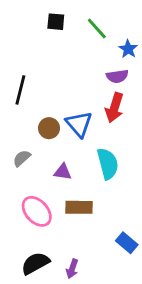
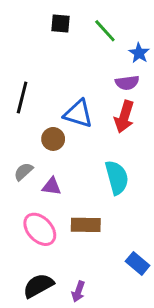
blue triangle: (79, 124) -> (78, 114), moved, turned -32
purple triangle: (63, 172) -> (52, 186), moved

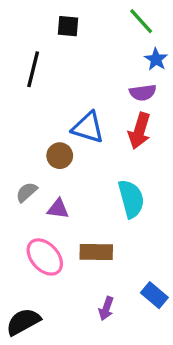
green line: (105, 31) -> (141, 21), moved
black line: (22, 97) -> (33, 69), moved
black semicircle: (38, 286) -> (23, 322), moved
purple arrow: (78, 292) -> (106, 308), moved

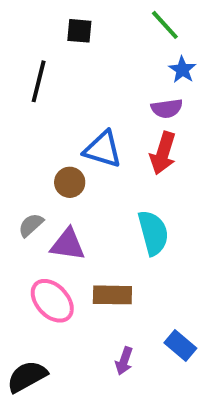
purple triangle: (58, 209) -> (68, 244), size x1.4

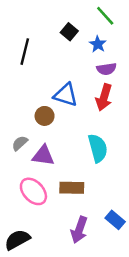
black square: (79, 31) -> (69, 32), moved, turned 35
blue star: (182, 70) -> (98, 44), moved
purple arrow: (124, 361) -> (79, 230), size x1.5

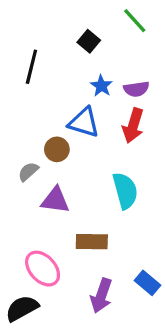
blue star: (98, 44) -> (101, 86), moved
gray semicircle: (20, 143) -> (28, 172), moved
pink ellipse: (33, 191) -> (43, 269), moved

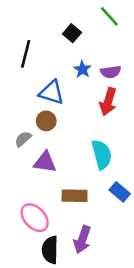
blue triangle: (84, 122) -> (51, 93), moved
blue rectangle: (147, 283) -> (120, 192), moved
black semicircle: (22, 308) -> (50, 250), moved, turned -60

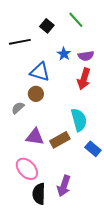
green line: (109, 16) -> (76, 20), moved
black square: (72, 33) -> (47, 26), moved
black line: (26, 54) -> (20, 42), turned 65
purple triangle: (45, 162) -> (35, 137), moved
brown rectangle: (75, 196) -> (60, 140), moved, turned -30

